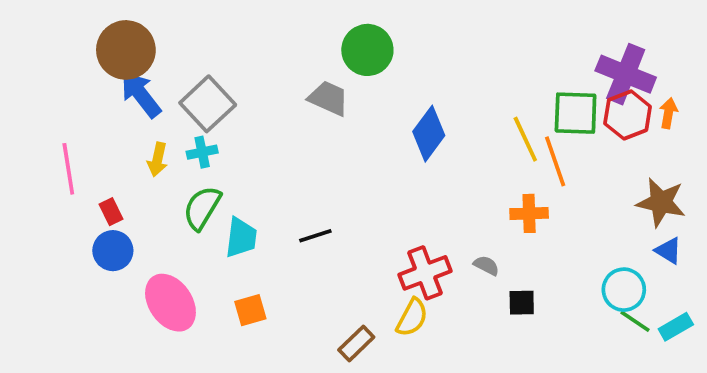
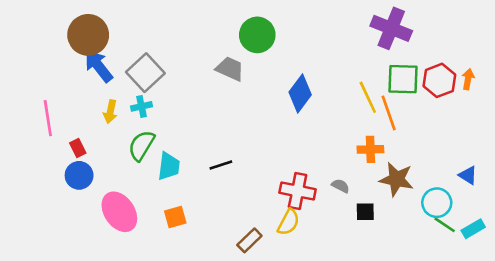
purple cross: (626, 74) -> (391, 28), moved
brown star: (661, 202) -> (396, 179), moved
red cross: (425, 273) -> (298, 191), turned 32

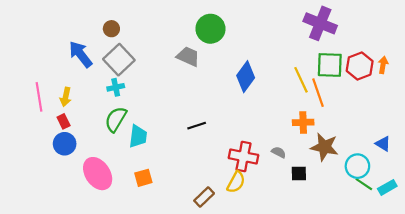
brown circle: (88, 35) -> (111, 29), moved, size x0.5
yellow arrow: (110, 112) -> (66, 97), moved
black line: (221, 165) -> (197, 126), moved

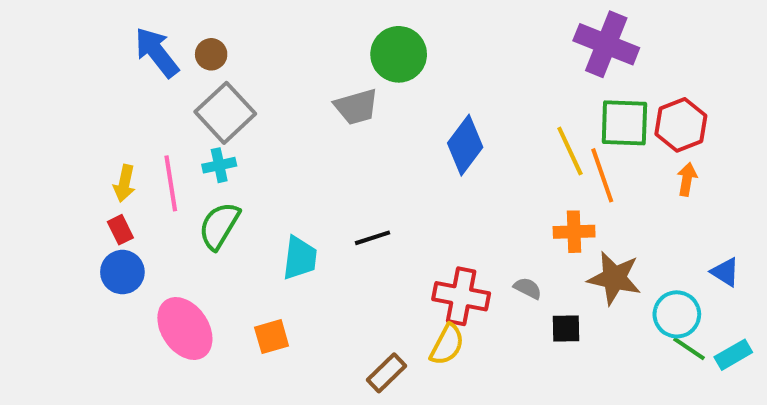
blue arrow: (81, 54) -> (157, 52), moved
gray trapezoid: (188, 56) -> (356, 107), turned 140
orange arrow: (383, 65) -> (687, 179), moved
pink line: (39, 97) -> (171, 183), moved
cyan trapezoid: (138, 136) -> (300, 258), moved

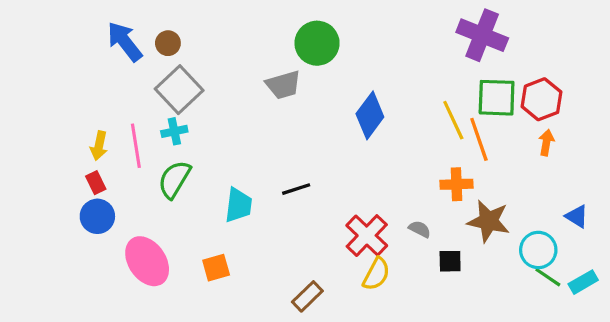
red cross: (461, 296) -> (367, 236), turned 33
yellow semicircle: (447, 345) -> (376, 274), moved

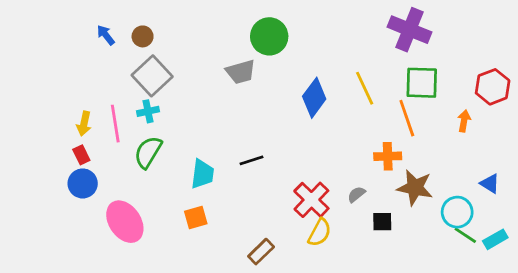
blue arrow: (125, 42) -> (106, 35), size x0.6
red hexagon: (541, 99) -> (493, 87), moved
yellow line: (453, 120) -> (365, 88), moved
gray semicircle: (420, 229) -> (356, 194), turned -66
orange square: (216, 268) -> (196, 218), moved

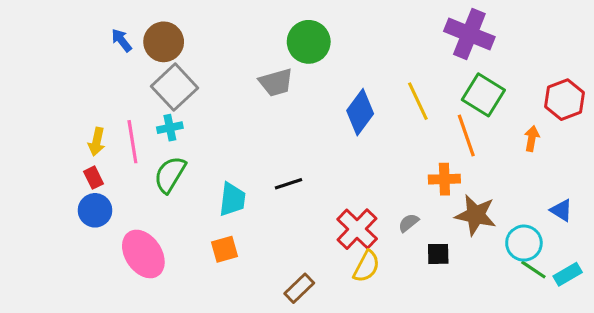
brown circle: (143, 36) -> (164, 42), size x1.6
green square: (422, 83) -> (483, 95), turned 30

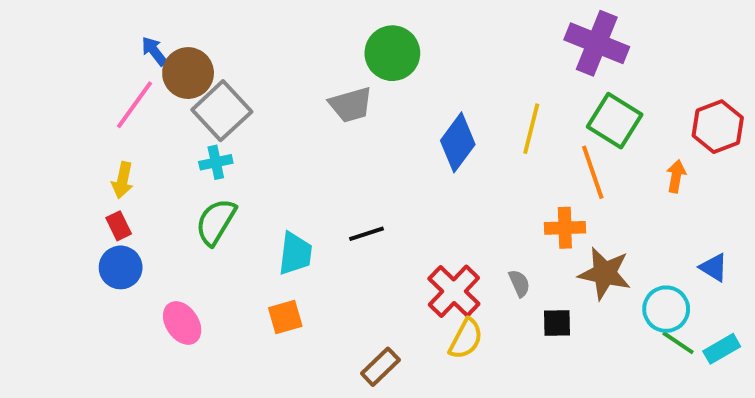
brown circle: (164, 42) -> (188, 73), moved
yellow line: (418, 101) -> (531, 129), turned 39
pink line: (132, 142) -> (134, 105), moved, turned 45
gray semicircle: (409, 223) -> (519, 283), turned 105
pink ellipse: (143, 254) -> (182, 323), size x0.7

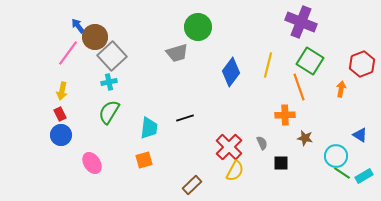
brown star: (605, 273) -> (305, 138), size x0.6

